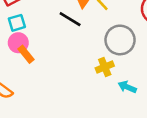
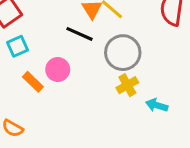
gray circle: (120, 40) -> (123, 53), moved
pink circle: (18, 43) -> (58, 70), moved

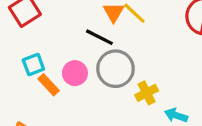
cyan square: (17, 46) -> (33, 65), moved
gray circle: (123, 53) -> (116, 69), moved

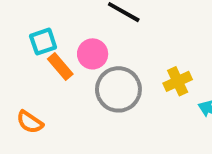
gray circle: (116, 69) -> (118, 89), moved

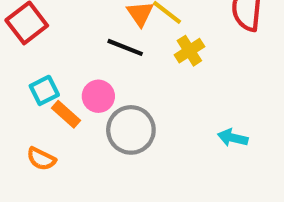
yellow cross: (178, 81) -> (189, 51), moved
orange semicircle: (30, 122) -> (41, 159), moved

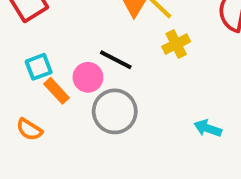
black line: (125, 47) -> (116, 60), moved

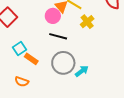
pink circle: (88, 77) -> (53, 16), moved
cyan arrow: (208, 128) -> (82, 71), moved, turned 136

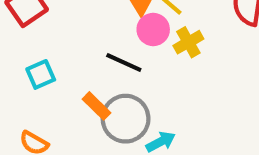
pink circle: (53, 16) -> (153, 30), moved
orange rectangle: (31, 59) -> (97, 106), moved

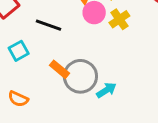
black line: (124, 63) -> (49, 25), moved

